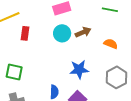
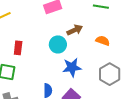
red rectangle: (25, 33) -> (18, 48), moved
cyan circle: (62, 33) -> (58, 44), moved

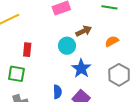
orange semicircle: (103, 41) -> (112, 41), turned -48
blue star: (72, 67) -> (81, 68), turned -30

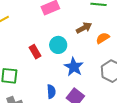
brown arrow: (84, 31) -> (84, 28), moved
red rectangle: (27, 50) -> (35, 52), moved, turned -32

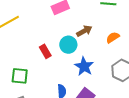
brown arrow: (84, 28) -> (84, 31), moved

